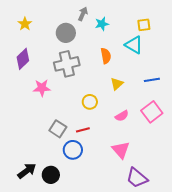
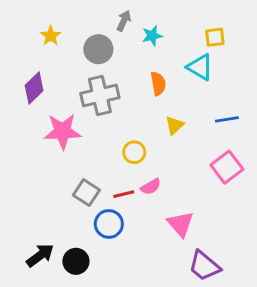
yellow star: (25, 24) -> (51, 36), moved
pink star: (42, 88) -> (62, 131), size x1.4
pink semicircle: (122, 116) -> (151, 187), moved

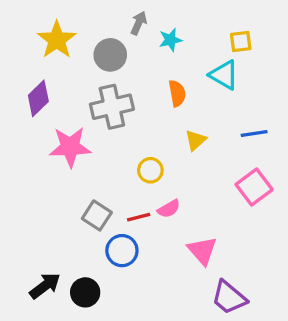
yellow star: (51, 36) -> (57, 40), size x1.6

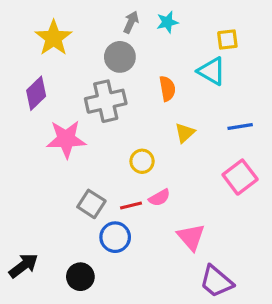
cyan star: (170, 40) -> (167, 22), moved
gray circle: (110, 55) -> (120, 57), moved
black arrow: (45, 286) -> (23, 266), moved

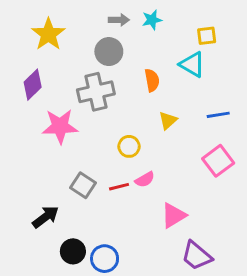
gray arrow: (131, 22) -> (119, 20), turned 66
blue circle: (115, 237) -> (105, 259), moved
pink triangle: (191, 237) -> (174, 215), turned 40
black arrow: (23, 266) -> (46, 217), moved

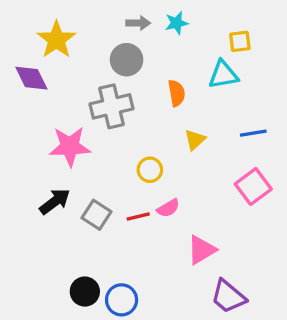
cyan triangle: (192, 64) -> (223, 75), turned -40
purple diamond: (33, 85) -> (31, 78), moved, turned -72
black arrow: (46, 217) -> (55, 201), moved

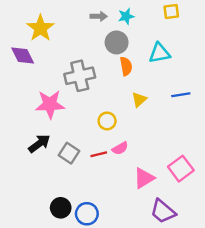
yellow square: (240, 41) -> (171, 12), moved
gray circle: (127, 60) -> (117, 42), moved
pink square: (253, 186) -> (181, 169), moved

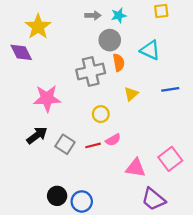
cyan triangle: (159, 53) -> (150, 50), turned 35
gray cross: (80, 76) -> (91, 71), moved
pink triangle: (144, 178) -> (136, 168), turned 40

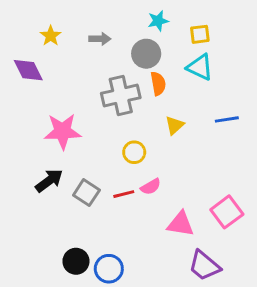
yellow square: (161, 11) -> (200, 34), moved
gray arrow: (93, 15) -> (100, 39), moved
yellow star: (38, 27) -> (51, 36), size x0.6

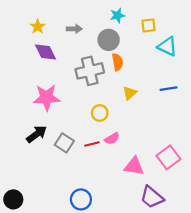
cyan triangle: (200, 67) -> (167, 47), moved
purple diamond: (28, 70) -> (45, 52), moved
black circle: (76, 261) -> (13, 199), moved

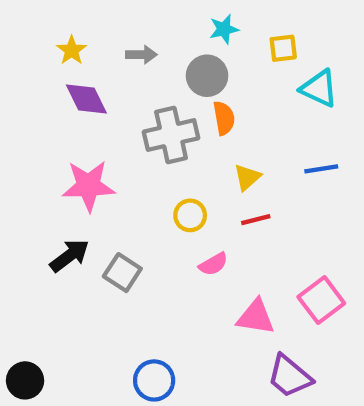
red line: (92, 144) -> (256, 220), moved

